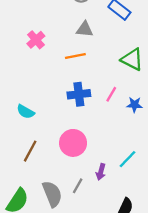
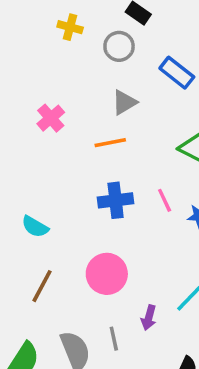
gray triangle: (85, 29) -> (124, 102), turned -36
pink line: (111, 94) -> (165, 200), turned -56
gray line: (78, 186) -> (114, 339), turned -42

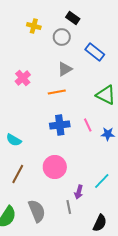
gray line: (114, 339) -> (69, 207), moved

